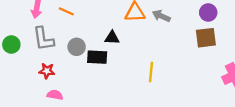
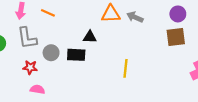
gray circle: (77, 47) -> (51, 53), moved

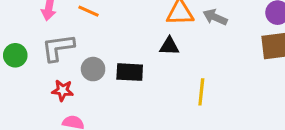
black triangle: (90, 37) -> (169, 46), moved
gray L-shape: (27, 38) -> (58, 48), turned 90

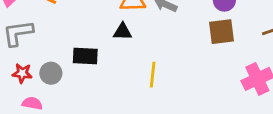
gray circle: (93, 69) -> (51, 73), moved

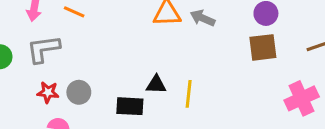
black triangle: (123, 32) -> (156, 85), moved
black rectangle: (85, 56) -> (130, 106), moved

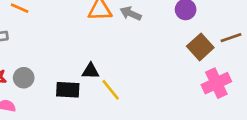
brown square: (263, 47) -> (200, 47), moved, turned -35
yellow line: (189, 94) -> (111, 90), moved, turned -45

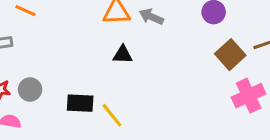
black triangle: (91, 71) -> (123, 55), moved
yellow line: (111, 90) -> (112, 115), moved

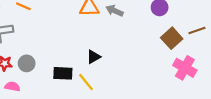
black triangle: (123, 55) -> (94, 57), moved, turned -32
pink cross: (249, 96) -> (185, 68), turned -35

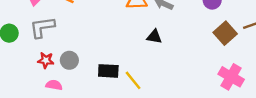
black triangle: (94, 57) -> (154, 37), moved, turned 40
pink cross: (185, 68) -> (231, 77), moved

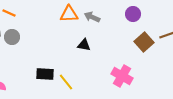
gray circle: (69, 60) -> (12, 37), moved
pink cross: (231, 77) -> (122, 76), moved

